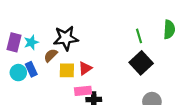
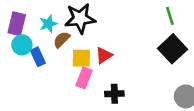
cyan star: (31, 42) -> (48, 24), moved
cyan circle: (18, 73) -> (22, 45), moved
pink rectangle: (83, 91) -> (84, 78), moved, turned -63

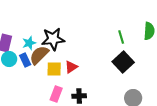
brown semicircle: (62, 40) -> (39, 55), size x1.5
blue rectangle: (38, 57) -> (25, 60), moved
pink rectangle: (84, 78) -> (56, 94), moved

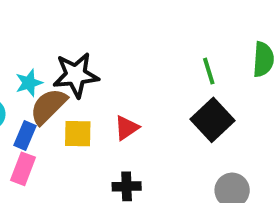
blue rectangle: (25, 60) -> (25, 136), moved, turned 48
red triangle: (71, 67) -> (127, 128), moved
pink rectangle: (56, 94) -> (23, 169), moved

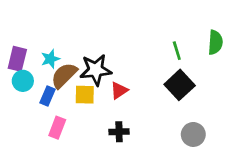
black star: (76, 75) -> (96, 70), moved
pink rectangle: (23, 169) -> (57, 128), moved

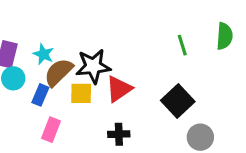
cyan star: (50, 59) -> (43, 54), turned -30
black square: (180, 85) -> (178, 101), moved
red triangle: (119, 90) -> (119, 89), size x1.4

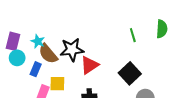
brown semicircle: (59, 72) -> (48, 54), turned -85
yellow square: (81, 93) -> (57, 84), moved

